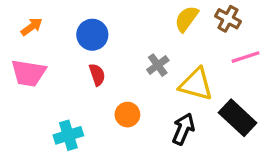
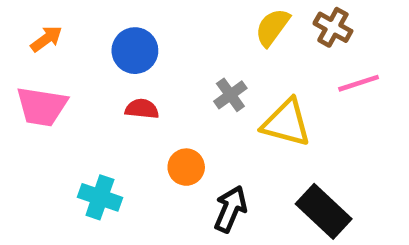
red semicircle: (97, 75) -> (142, 109), turned -65
black rectangle: (238, 118) -> (324, 211), moved
black arrow: (183, 129) -> (230, 209), moved
cyan cross: (68, 135) -> (100, 197), turned 36

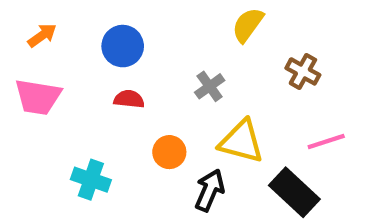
brown cross: (333, 27) -> (303, 71), moved
pink line: (359, 83) -> (326, 141), moved
yellow triangle: (286, 123) -> (241, 141), moved

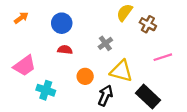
brown cross: (303, 71) -> (148, 24), moved
pink trapezoid: (38, 97) -> (24, 66), moved, turned -45
pink line: (326, 141) -> (163, 57), moved

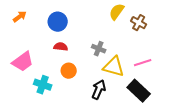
gray cross: (105, 43) -> (99, 49), moved, turned -32
pink line: (163, 57) -> (143, 63), moved
orange circle: (85, 76) -> (69, 71), moved

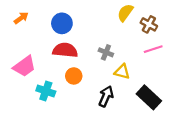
red semicircle: (61, 47) -> (65, 50), size x1.6
pink line: (143, 63) -> (153, 49), moved
yellow triangle: (114, 67) -> (122, 72), size x0.7

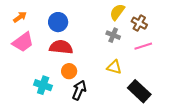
gray cross: (106, 52) -> (113, 35), moved
pink trapezoid: (24, 66) -> (23, 42), moved
black arrow: (106, 96) -> (79, 90), moved

